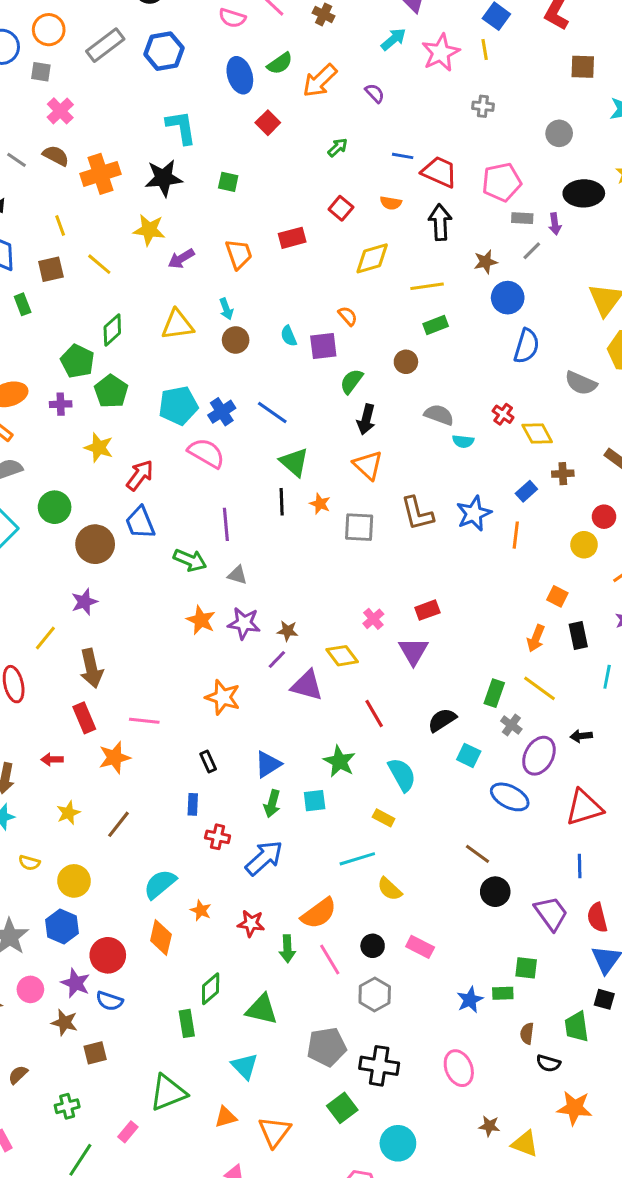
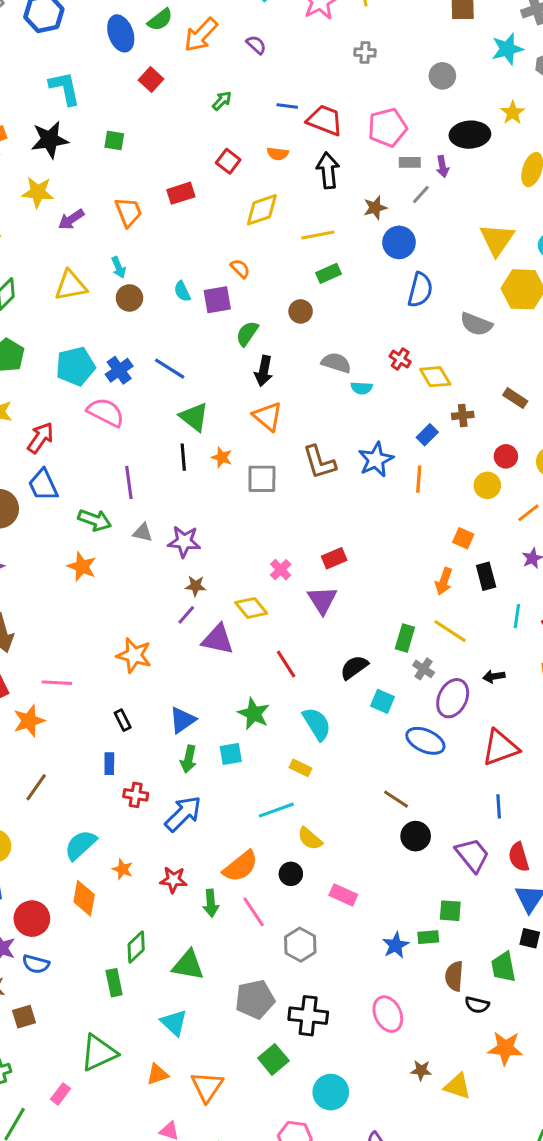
orange star: (201, 620) -> (82, 567), moved
purple star: (244, 623) -> (184, 542), moved
black circle: (373, 946) -> (291, 874), moved
brown semicircle: (527, 1033) -> (454, 976), size x1.4

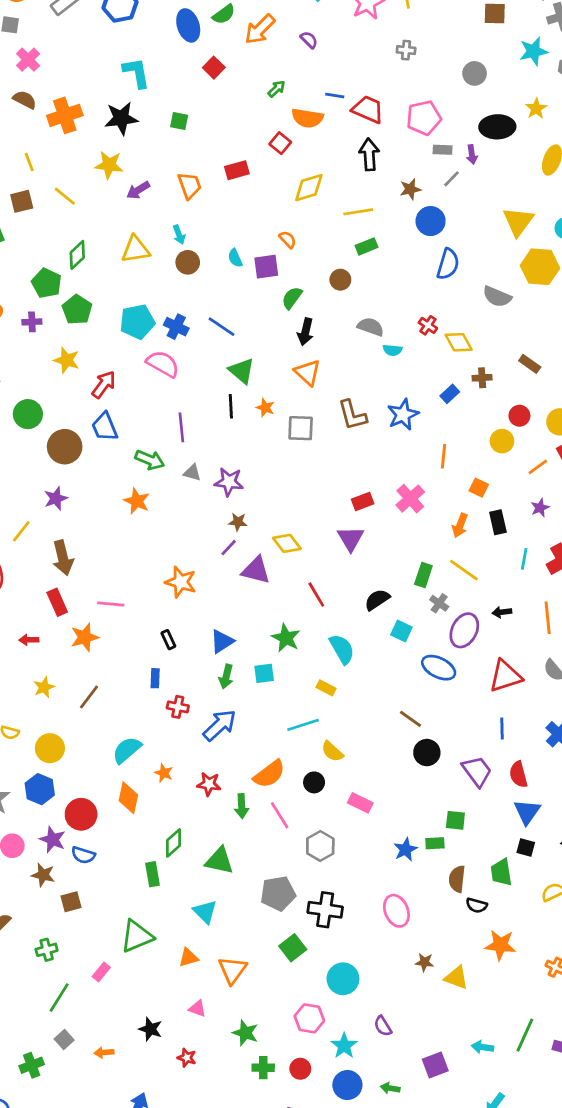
orange semicircle: (278, 154) -> (307, 118), moved, size x1.6
blue cross: (119, 370) -> (176, 327), turned -30
orange line: (419, 479) -> (444, 456), moved
pink cross: (281, 570) -> (410, 499), moved, size x1.5

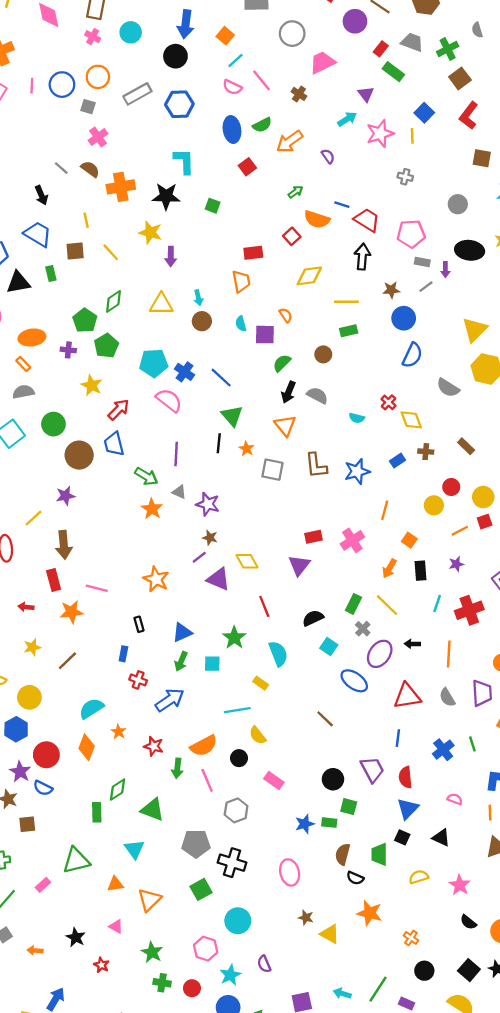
orange trapezoid: (190, 185) -> (241, 281), moved
purple arrow: (138, 190) -> (171, 257), turned -66
gray semicircle: (371, 327) -> (317, 395), moved
orange star: (137, 501) -> (152, 509), moved
black circle: (427, 753) -> (333, 779), moved

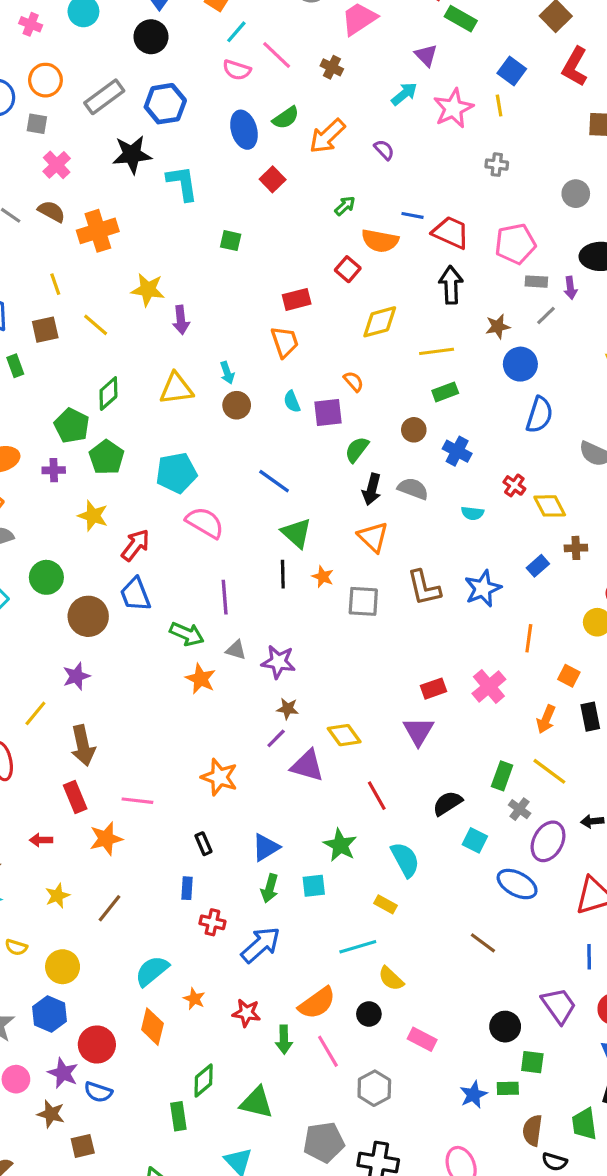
black star: (166, 196) -> (132, 155), moved
blue cross: (185, 372) -> (457, 451), moved

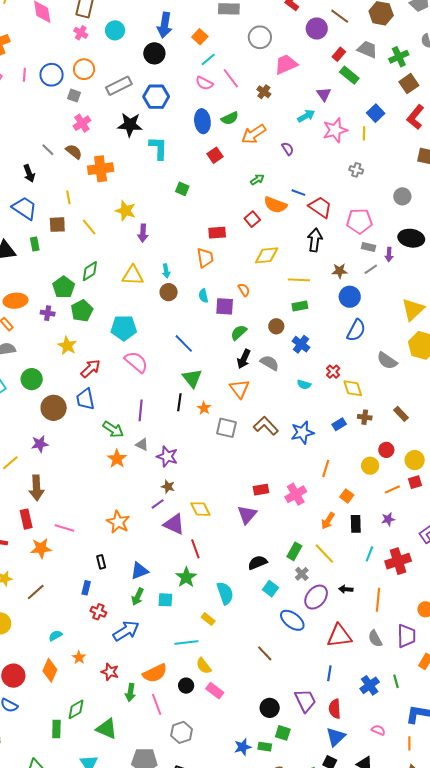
brown L-shape: (424, 588) -> (266, 426), turned 140
red line: (377, 796) -> (195, 549), moved
cyan semicircle: (152, 971) -> (55, 636), size x0.6
pink rectangle: (422, 1039) -> (215, 691), moved

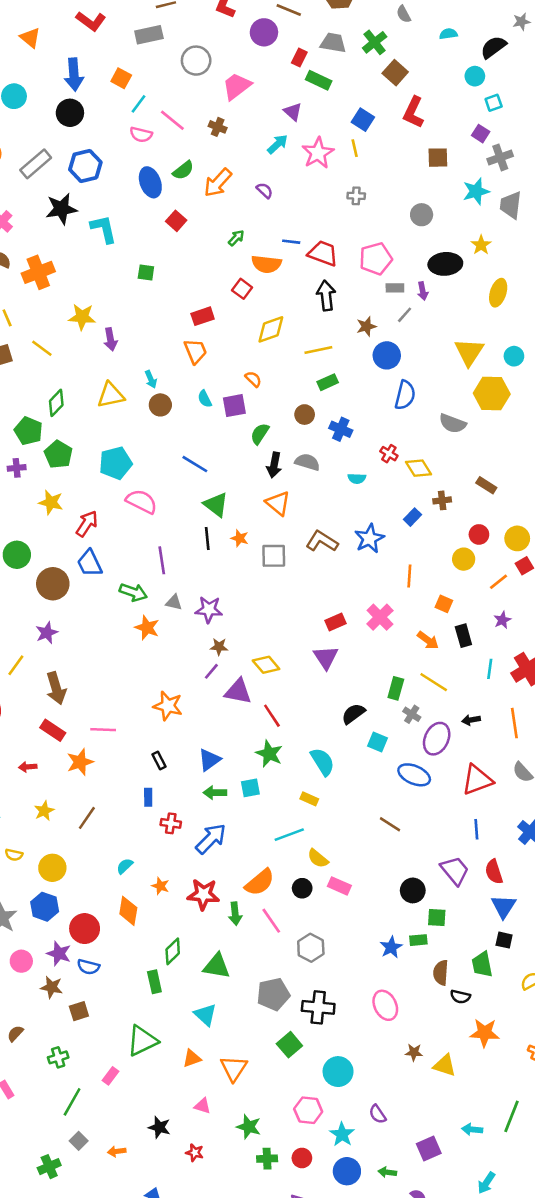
red rectangle: (26, 519) -> (53, 730), turned -30
orange arrow: (328, 521) -> (428, 640), turned -72
green arrow: (138, 597) -> (215, 793), turned 78
red star: (110, 672) -> (203, 894), size x1.4

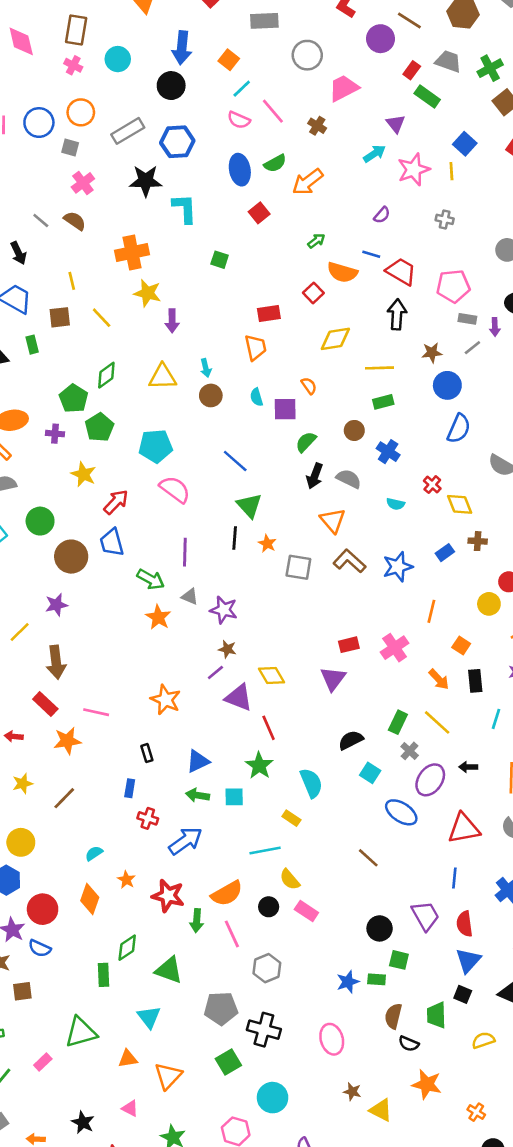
purple semicircle: (264, 190) -> (382, 215), moved, turned 78
orange cross: (38, 272) -> (132, 253), moved
orange triangle: (278, 503) -> (333, 520), moved

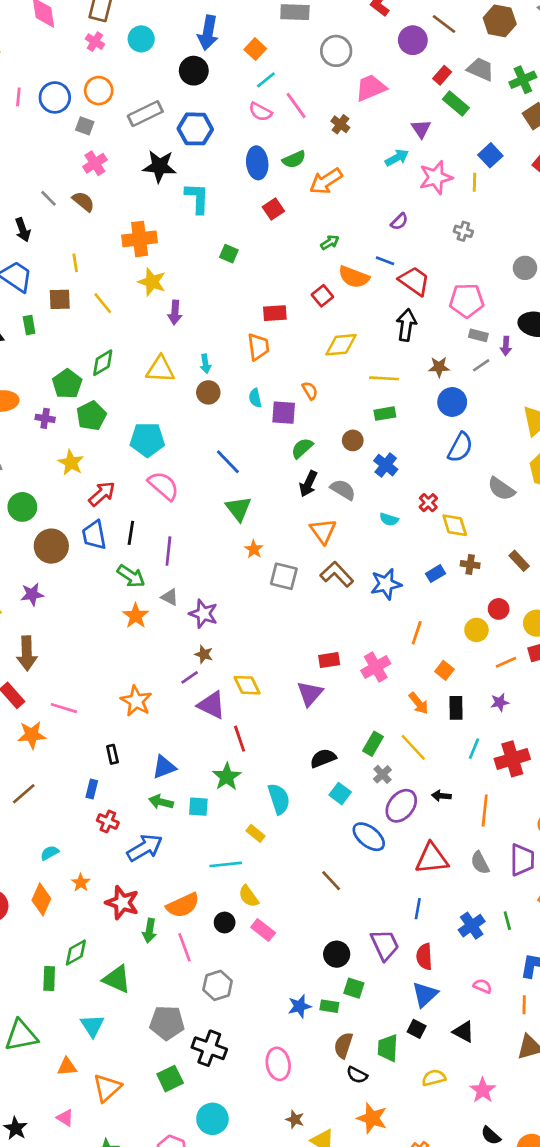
black line: (235, 538) -> (131, 533), moved

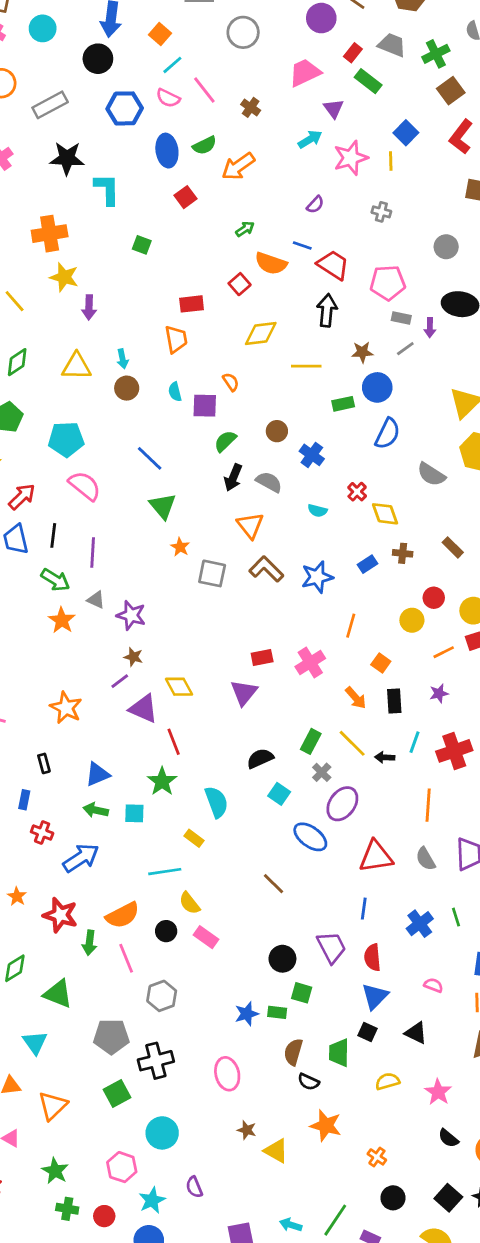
pink trapezoid: (371, 88) -> (305, 73), moved
blue hexagon: (195, 129) -> (125, 108), moved
green rectangle: (385, 414) -> (343, 404), moved
black arrow: (441, 796) -> (385, 757), moved
black cross: (209, 1048) -> (156, 1061), turned -32

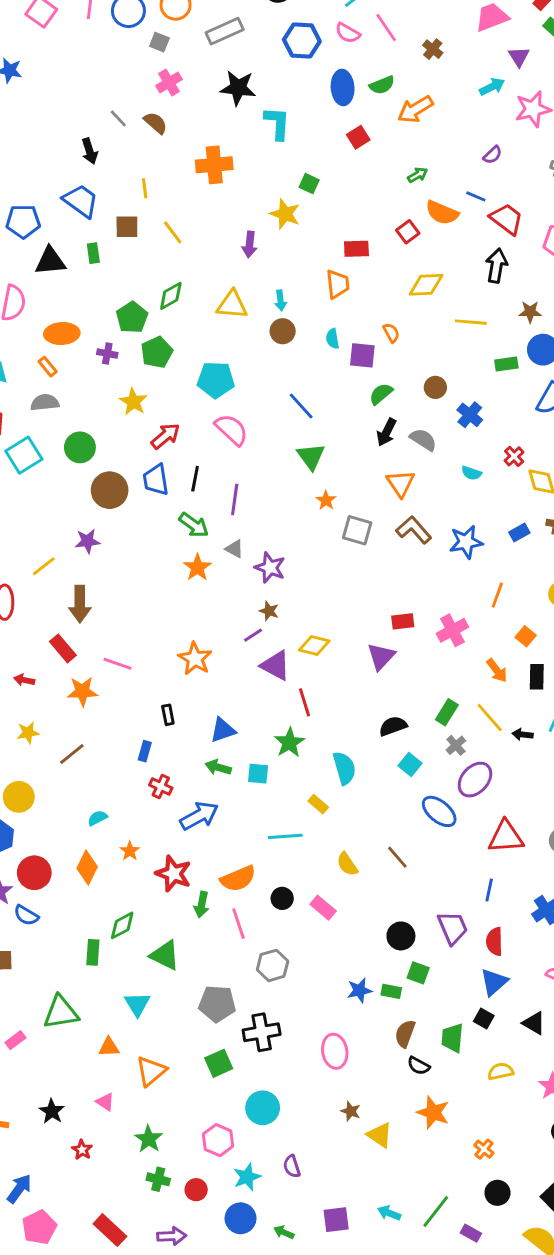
yellow star: (64, 277) -> (285, 214), moved
yellow diamond: (179, 687) -> (314, 645), turned -52
yellow semicircle: (190, 903) -> (347, 864), moved

